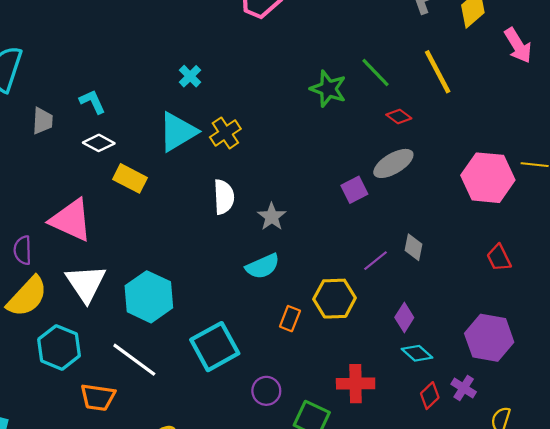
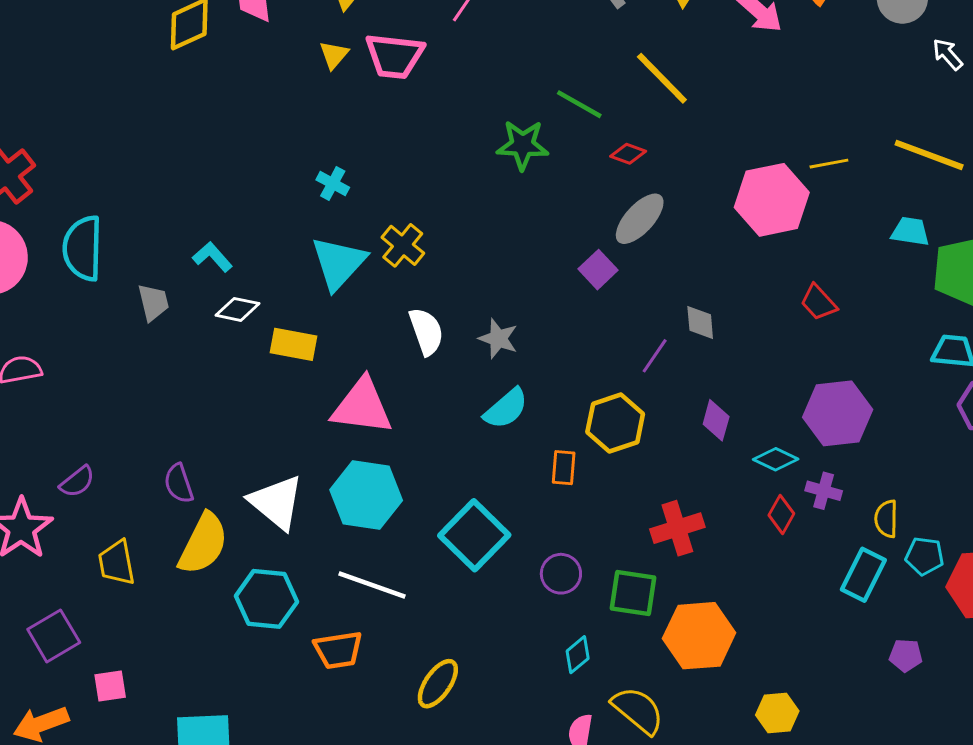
pink triangle: (71, 220) -> (362, 406), moved
cyan diamond: (417, 353) -> (776, 459), moved

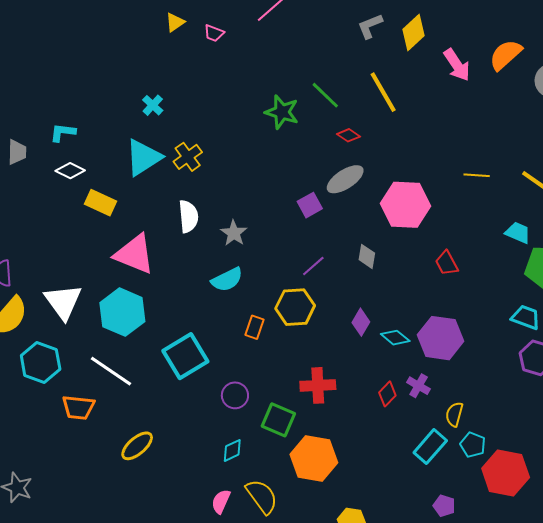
pink trapezoid: (395, 56) -> (214, 33), size x0.5
pink hexagon: (772, 200) -> (405, 205), moved
cyan L-shape: (212, 257) -> (63, 132), turned -56
purple line: (655, 356) -> (313, 266), moved
cyan diamond: (776, 459) -> (395, 338), moved

